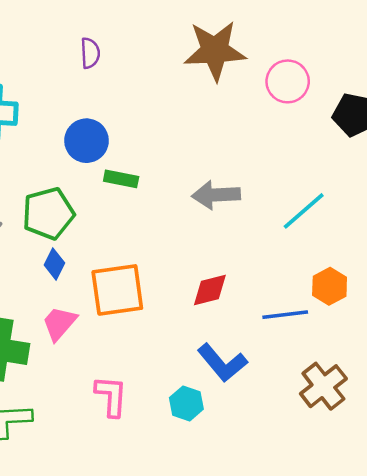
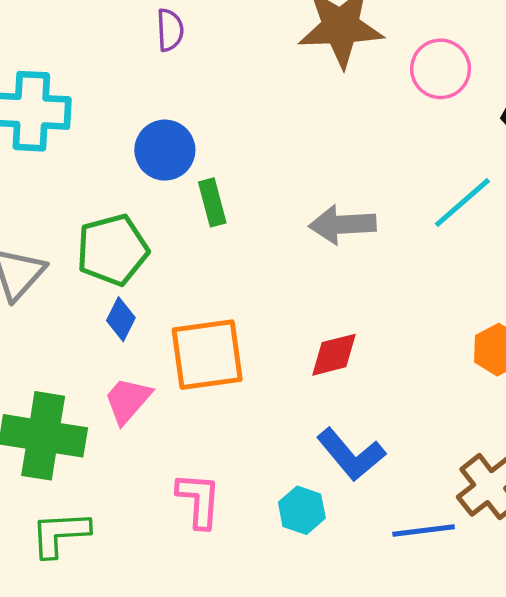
green rectangle: (121, 179) -> (212, 202), turned 64
cyan line: (304, 211) -> (462, 202), moved
blue line: (285, 315) -> (424, 531), moved

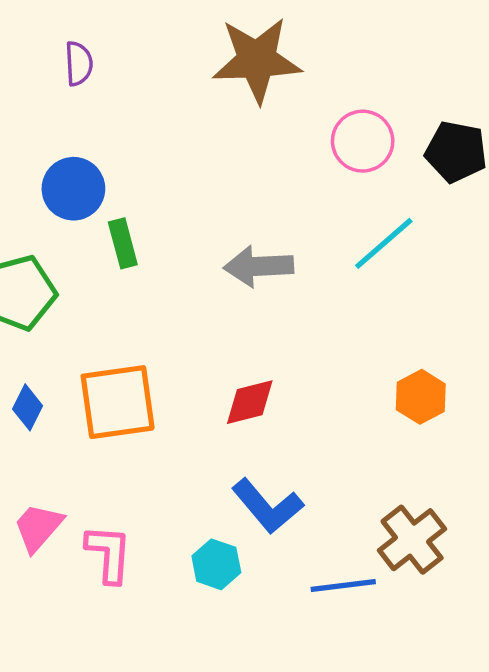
pink circle: (441, 69) -> (363, 141), moved
blue diamond: (121, 319) -> (28, 407), moved
pink trapezoid: (128, 400) -> (38, 527), moved

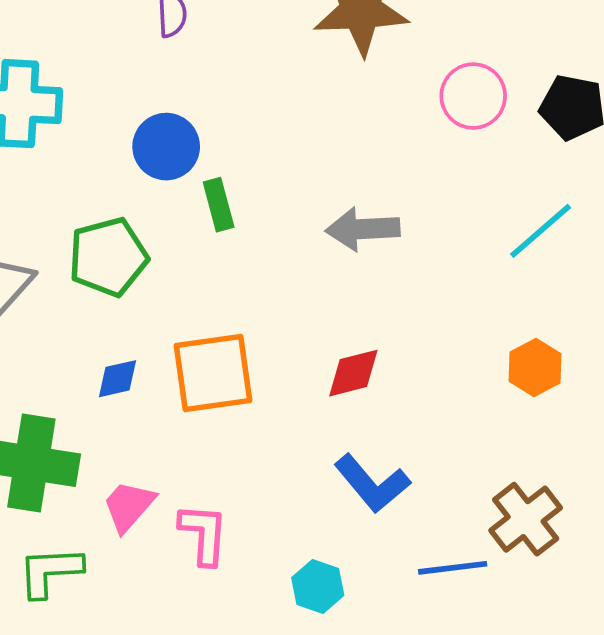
cyan line: (384, 243) -> (541, 231), moved
blue diamond: (28, 407) -> (117, 379), turned 51
cyan hexagon: (216, 564) -> (318, 587), moved

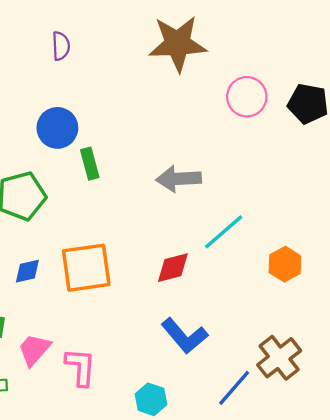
cyan line: (541, 231) -> (224, 232), moved
blue line: (453, 568) -> (234, 388), turned -42

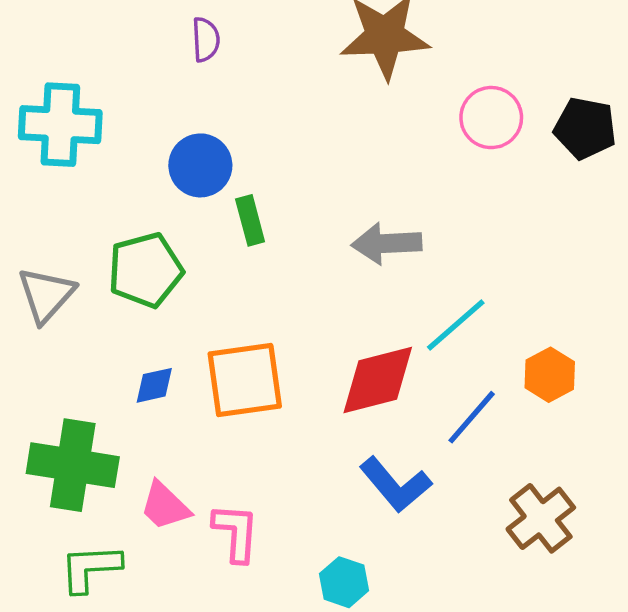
red diamond: (173, 268) -> (378, 380), size x1.5
pink trapezoid: (34, 350) -> (165, 506), turned -87
blue line: (234, 388) -> (472, 417), moved

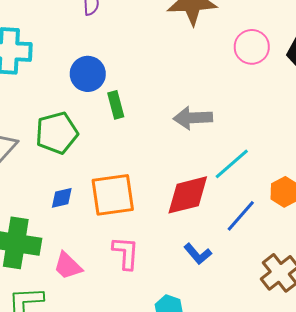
blue L-shape: (395, 485) -> (198, 254), size x0.7
pink L-shape: (236, 533) -> (126, 253), moved

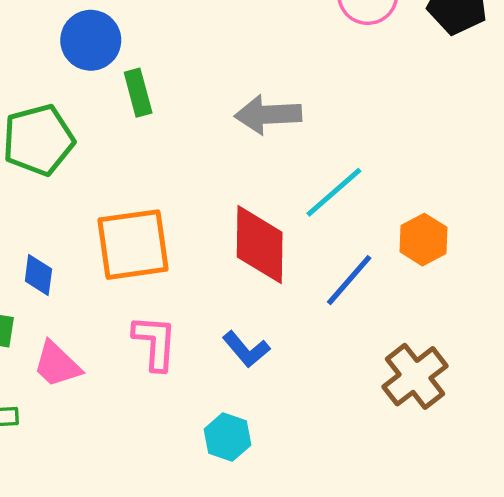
red diamond: (188, 195) -> (260, 245), turned -75
blue diamond: (62, 198) -> (38, 275), moved, turned -70
blue L-shape: (198, 254) -> (246, 349), moved

